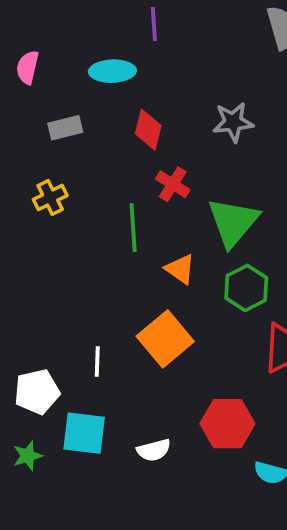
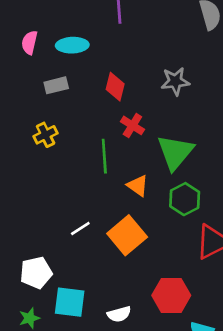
cyan ellipse: (112, 71) -> (72, 45), moved
white line: (97, 361) -> (80, 228), moved, turned 55

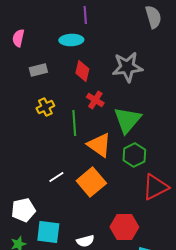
cyan ellipse: (72, 45) -> (71, 40), moved
gray star: (175, 81) -> (127, 67), size x1.4
yellow cross: (45, 135) -> (45, 107), moved
orange triangle: (138, 186) -> (99, 145), size x1.5

